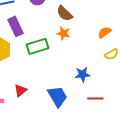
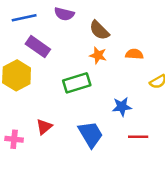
purple rectangle: (15, 26) -> (38, 47), turned -30
orange semicircle: (104, 32) -> (134, 54), moved, turned 40
green rectangle: (37, 46) -> (77, 83), moved

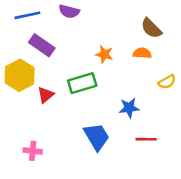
brown semicircle: (99, 30) -> (151, 28), moved
red triangle: (44, 127) -> (46, 95), moved
pink cross: (14, 139) -> (33, 151), moved

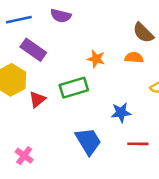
pink cross: (33, 151) -> (24, 156), turned 30

